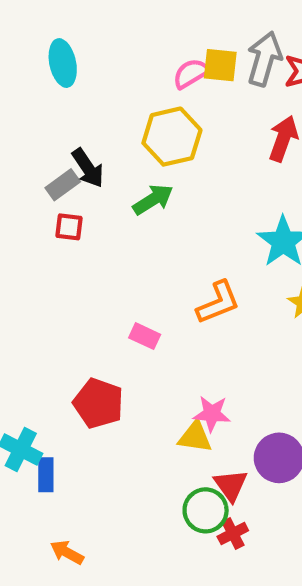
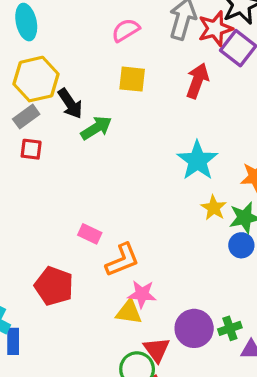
yellow square: (220, 65) -> (132, 79), moved
yellow hexagon: (172, 137) -> (36, 79), moved
black arrow: (88, 168) -> (70, 104), moved
orange L-shape: (218, 302) -> (122, 260), moved

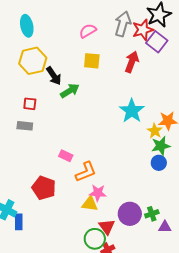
gray rectangle: (26, 117) -> (25, 126), moved, turned 42
yellow star: (214, 208) -> (155, 131), moved

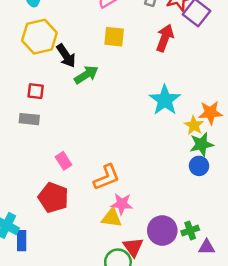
pink rectangle: (66, 156) -> (63, 161), moved, turned 32

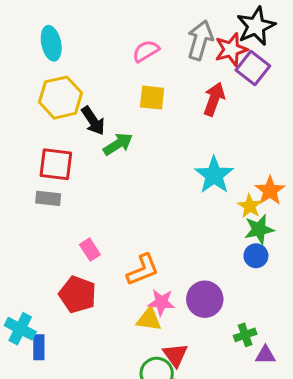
red square: (36, 91) -> (56, 164), size x1.6
orange star: (210, 113) -> (270, 191), turned -30
purple circle: (162, 230) -> (205, 299), moved

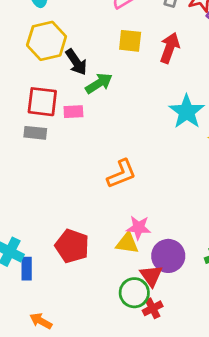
red arrow: (214, 99) -> (170, 48), moved
pink rectangle: (90, 250) -> (73, 112), moved, turned -60
orange L-shape: (143, 270) -> (122, 174), moved
red pentagon: (78, 295) -> (72, 246), moved
purple circle: (205, 299) -> (168, 256), moved

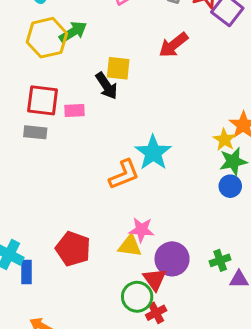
yellow square: (130, 41) -> (118, 68), moved
red arrow: (170, 48) -> (173, 45), turned -148
black arrow: (76, 62) -> (107, 86), moved
green arrow: (99, 83) -> (73, 32), moved
cyan star: (187, 112) -> (153, 153), moved

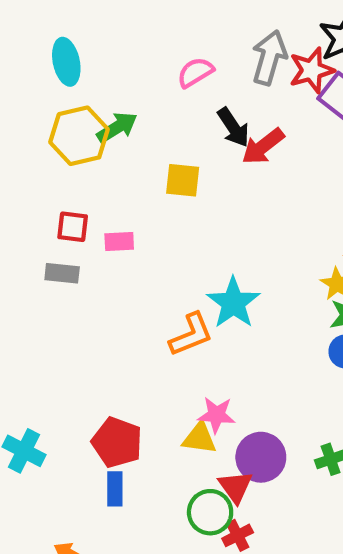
black arrow: (107, 86) -> (233, 127), moved
red square: (43, 100) -> (73, 227), size x0.7
blue rectangle: (27, 272) -> (115, 489), moved

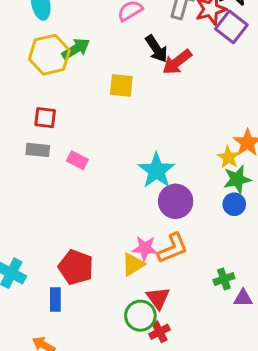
pink rectangle: (119, 242) -> (77, 160), moved, turned 30
orange L-shape: (191, 335) -> (173, 248), moved
yellow triangle: (200, 438) -> (133, 264), turned -40
purple circle: (261, 457) -> (176, 201), moved
blue rectangle: (115, 489) -> (55, 300), moved

